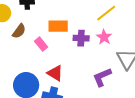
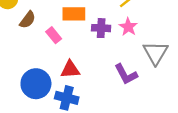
red triangle: (55, 73) -> (70, 69), turned -36
purple L-shape: (102, 77) -> (126, 74), turned -95

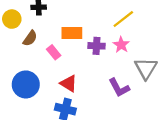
red triangle: (70, 69) -> (69, 83), turned 36
blue circle: (36, 84) -> (26, 84), moved

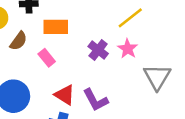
orange rectangle: (72, 33) -> (56, 27), moved
purple cross: (97, 46) -> (98, 50), turned 35
purple L-shape: (119, 88) -> (96, 100), moved

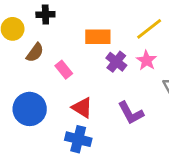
orange rectangle: (56, 27) -> (98, 37), moved
purple L-shape: (96, 100) -> (131, 113), moved

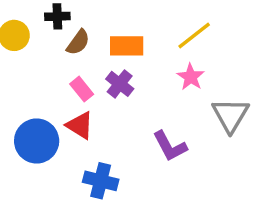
brown semicircle: (35, 53) -> (78, 42), moved
purple cross: (116, 62) -> (120, 84), moved
red triangle: (82, 108) -> (80, 125), moved

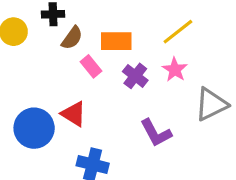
purple cross: (120, 84) -> (135, 76), moved
pink rectangle: (82, 89) -> (91, 66), moved
gray triangle: (230, 115) -> (211, 104), turned 33

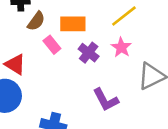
red triangle: (74, 114) -> (15, 64), moved

